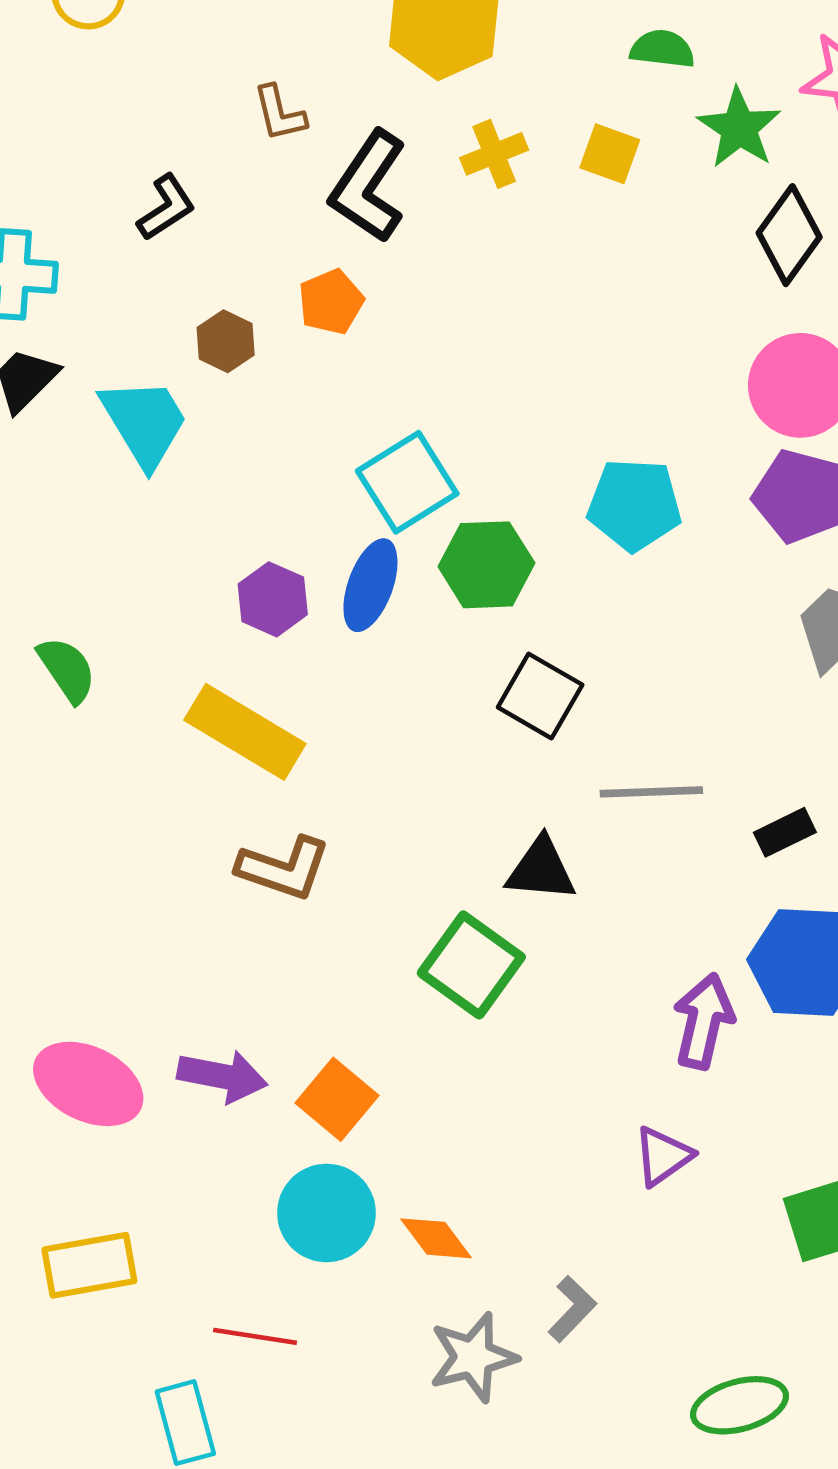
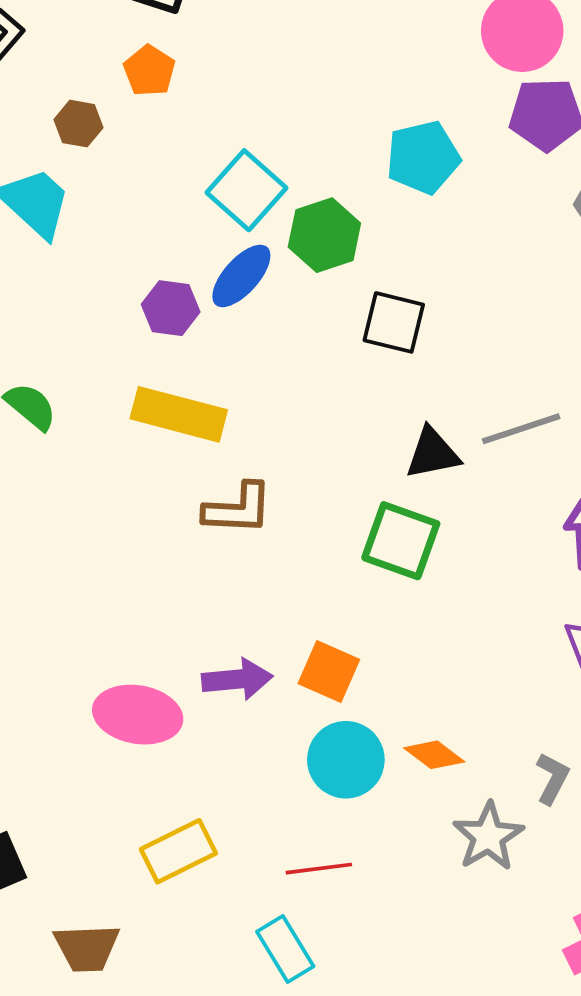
blue ellipse: (370, 585) -> (241, 276), turned 38
gray line: (651, 792) -> (521, 429), moved

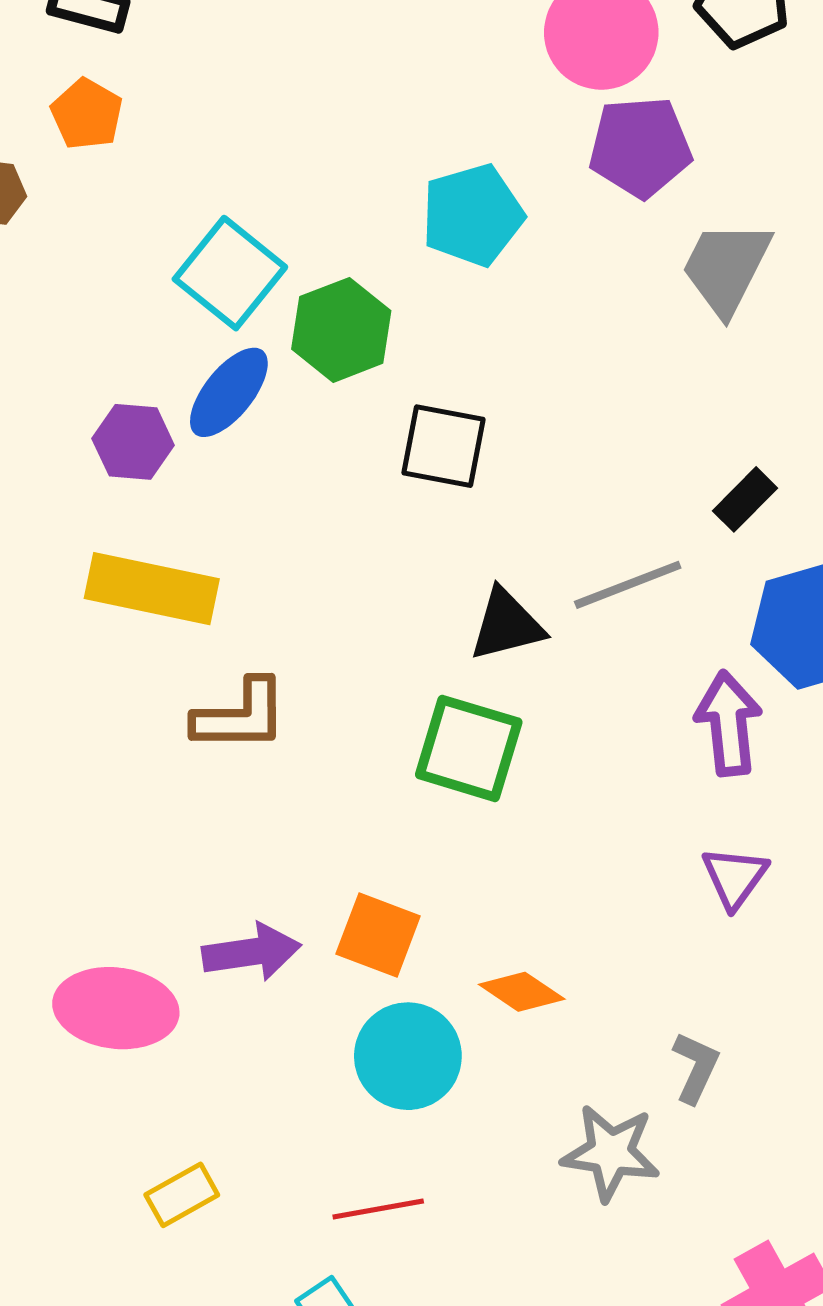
orange diamond: (434, 755) -> (522, 992), moved
gray star: (488, 836) -> (611, 1153), turned -30
yellow rectangle: (178, 851) -> (182, 1195), size x0.7

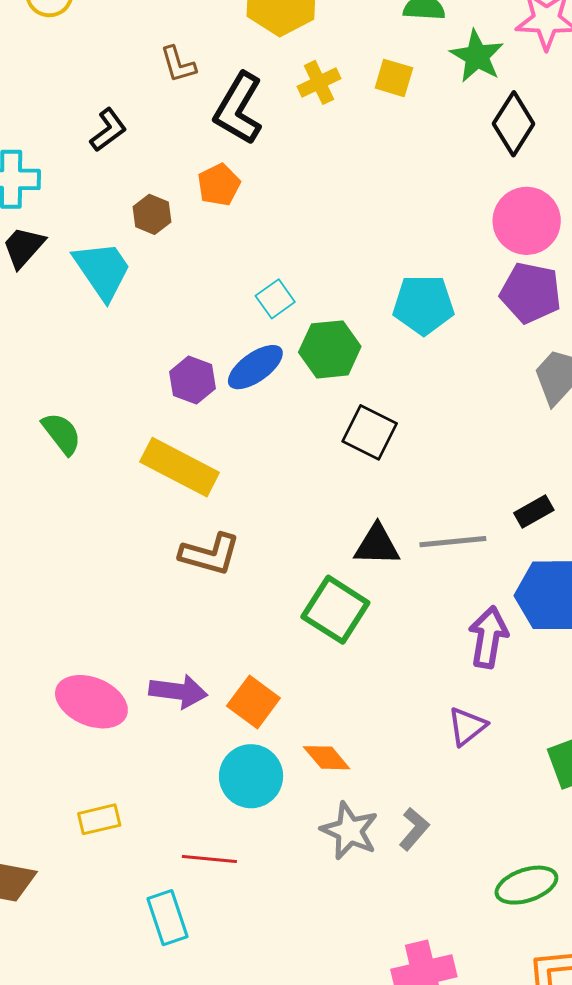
cyan square: (230, 273) -> (275, 299), size x0.6
gray star: (611, 1153) -> (349, 831), moved

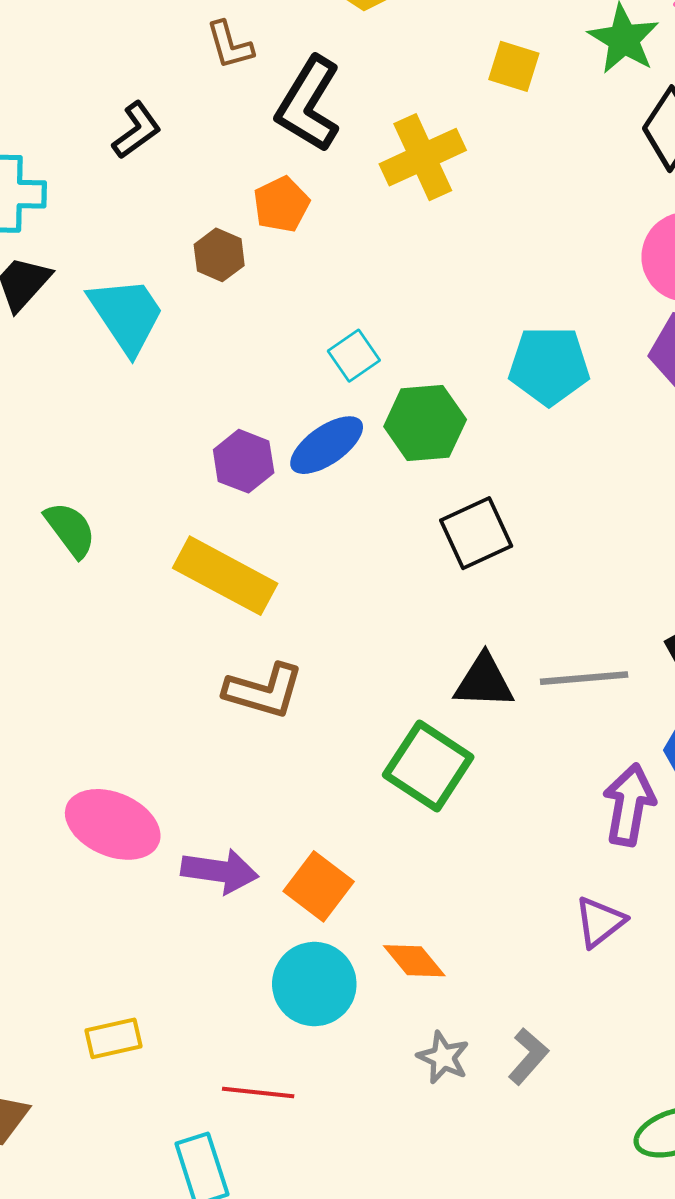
yellow cross: (319, 82) -> (423, 157), moved, size x1.5
brown hexagon: (152, 214) -> (219, 255), moved
black square: (370, 432) -> (476, 533), turned 38
pink ellipse: (91, 702) -> (113, 824), moved
gray star: (349, 831) -> (443, 1057), size x0.7

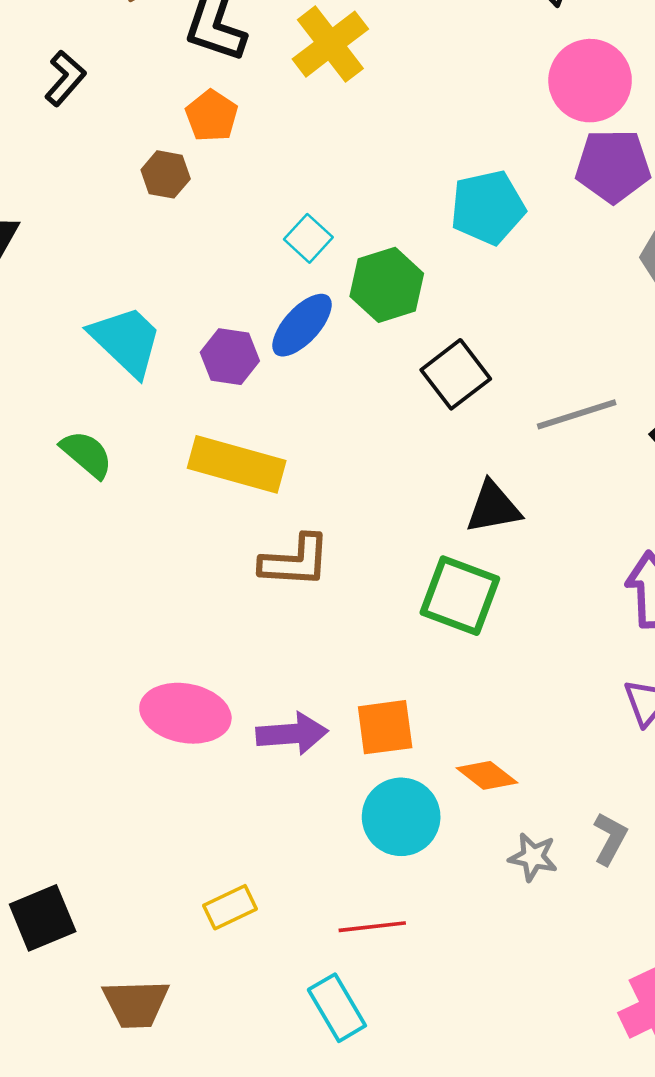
cyan trapezoid: (127, 315) -> (126, 341), moved
gray line: (584, 678) -> (577, 414), moved
orange square: (319, 886) -> (385, 727), turned -32

